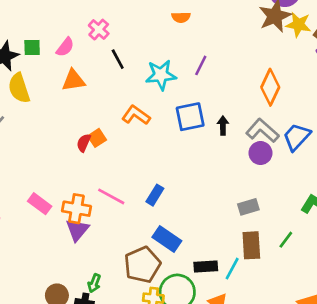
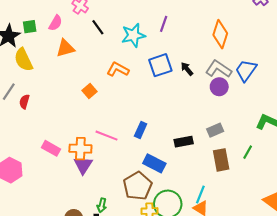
black arrow: (223, 126) -> (187, 69), turned -32
red semicircle: (84, 143) -> (24, 102), moved
black rectangle: (206, 267) -> (184, 142), moved
cyan line: (232, 269) -> (200, 195), moved

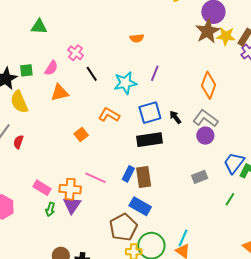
blue trapezoid: (246, 70) -> (234, 163), moved
black rectangle: (184, 142) -> (149, 140), moved, size x1.4
brown rectangle: (221, 160) -> (144, 177), moved
green arrow: (102, 205) -> (50, 209), moved

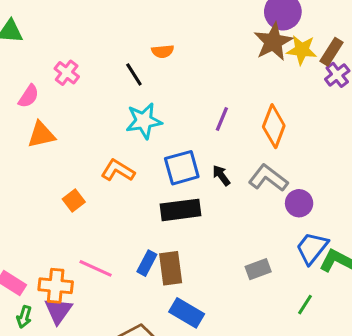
purple line: (155, 73) -> (222, 119), moved
black line: (92, 74) -> (134, 74), moved
purple circle: (205, 136) -> (299, 203), moved
blue rectangle: (140, 206) -> (187, 313), moved

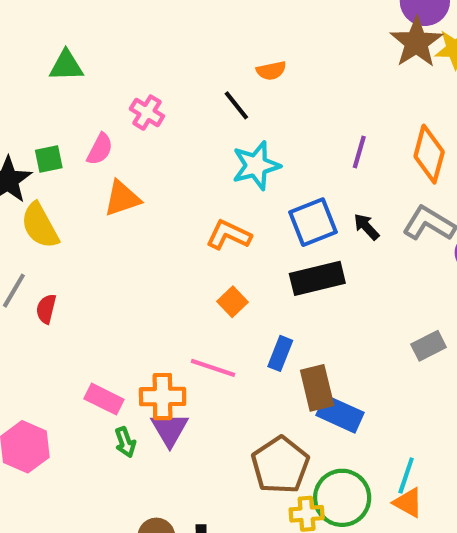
orange square: (74, 201) -> (232, 302), moved
brown rectangle: (171, 268) -> (317, 388), moved
green arrow: (24, 317) -> (125, 442), turned -30

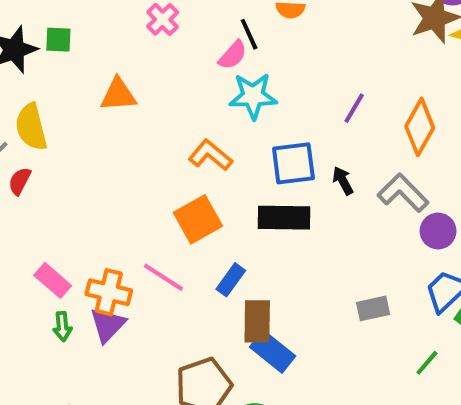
pink semicircle: (100, 149) -> (233, 55), moved
yellow semicircle: (40, 226) -> (31, 127), moved
orange square: (232, 302) -> (198, 219), size x1.6

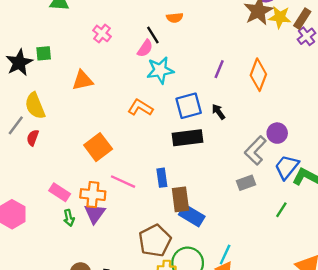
gray L-shape: (403, 193) -> (255, 150), moved, turned -84
orange square: (198, 219) -> (98, 147), moved
blue rectangle: (231, 280) -> (162, 178), turned -36

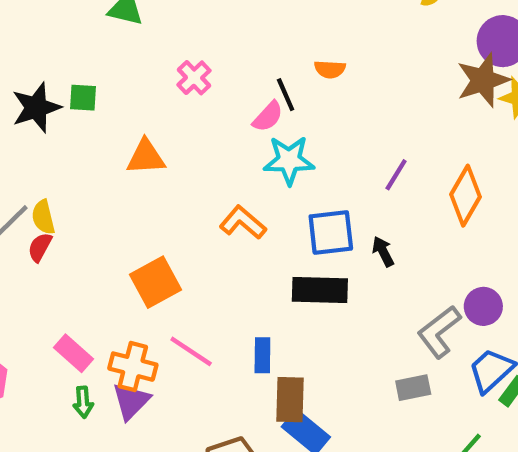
yellow semicircle: (35, 106) -> (43, 217), moved, size x0.7

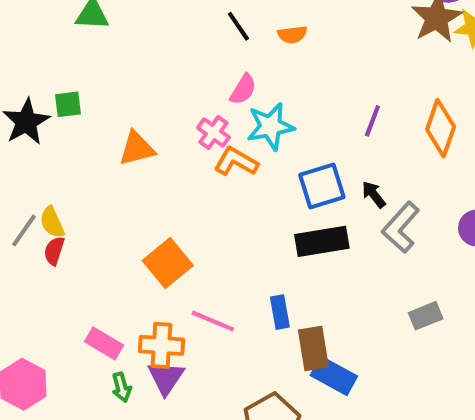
pink cross: (194, 78) -> (213, 133), moved
black line: (286, 95) -> (238, 26), moved
orange L-shape: (243, 222) -> (236, 162), moved
gray L-shape: (439, 332) -> (401, 227), moved

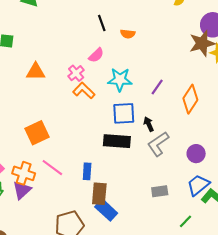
cyan star: (270, 126) -> (120, 80), moved

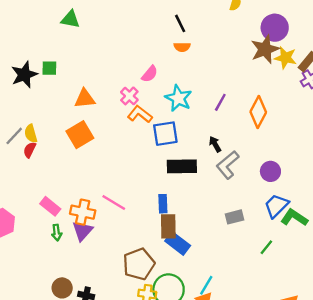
black line: (102, 23) -> (180, 23), moved
cyan star: (120, 80) -> (178, 98), turned 30
blue square: (124, 113) -> (165, 134), moved
orange square: (37, 133) -> (80, 135), moved
blue rectangle: (87, 171) -> (163, 204), moved

